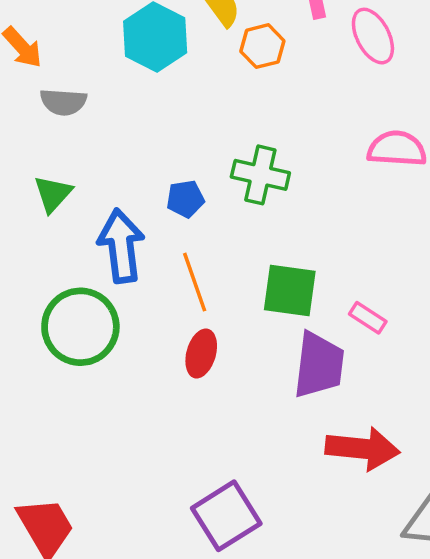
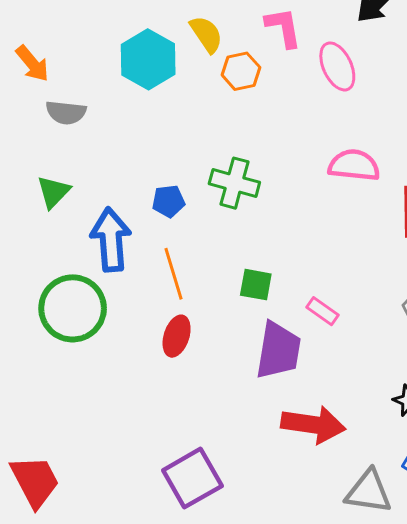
green square: (290, 291) -> (256, 285), size x0.7

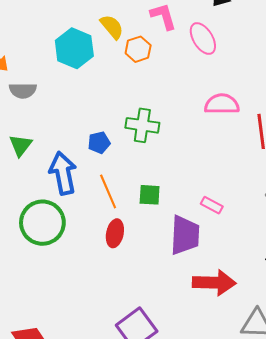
green square: (256, 285) -> (150, 195), moved

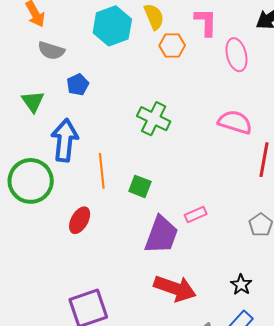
blue pentagon: (99, 143) -> (78, 85), moved, turned -30
green triangle: (21, 145) -> (33, 101), turned -30
pink rectangle: (212, 205) -> (196, 215), turned -70
red ellipse: (115, 233) -> (80, 220), moved

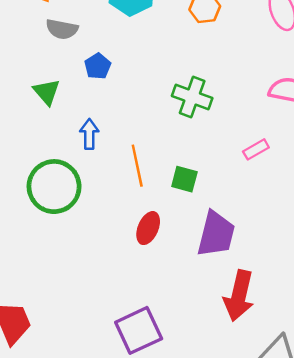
blue arrow: (65, 140) -> (89, 134), size x0.6
pink rectangle: (196, 215) -> (256, 149), moved
red ellipse: (80, 220) -> (148, 228), moved
red arrow: (175, 288) -> (239, 296), turned 90

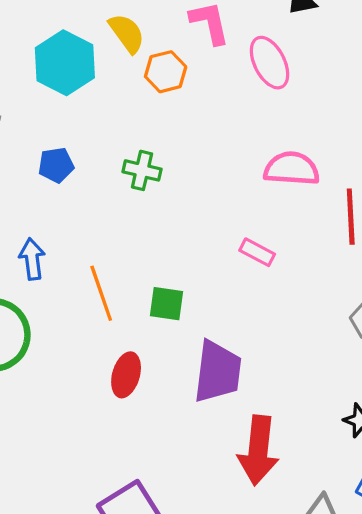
blue pentagon: (98, 66) -> (56, 165), moved, turned 30
green cross: (192, 97) -> (142, 170), moved, size x0.7
pink rectangle: (256, 149) -> (257, 252), turned 65

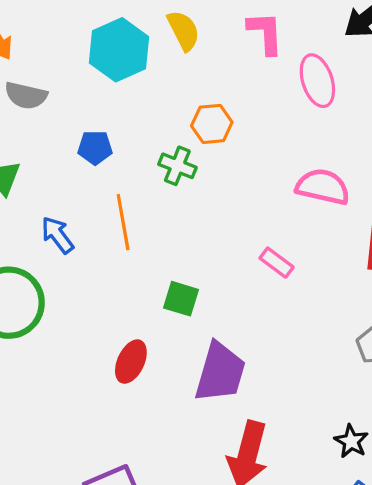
orange hexagon: (166, 72) -> (212, 124), moved
blue arrow: (32, 259) -> (57, 235), turned -39
orange line: (101, 293) -> (123, 222), moved

